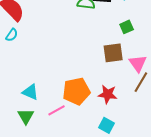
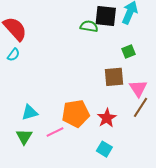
cyan triangle: (30, 92) -> (30, 112), turned -42
red star: (108, 94) -> (107, 118), turned 30

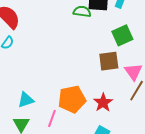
green square: (128, 52) -> (122, 35), size x1.5
pink line: (55, 132) -> (52, 118), turned -42

